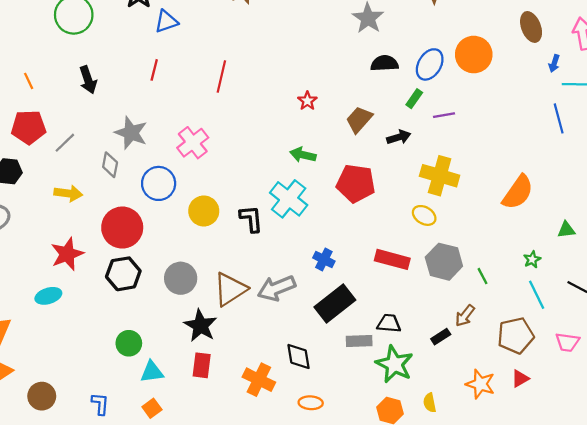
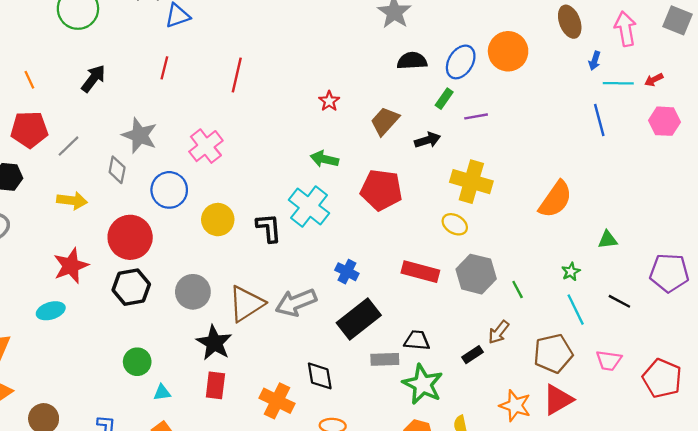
black arrow: (88, 80) -> (93, 79), turned -124
cyan triangle: (152, 372) -> (162, 393), size x0.7
red triangle: (520, 379) -> (558, 400), size x1.6

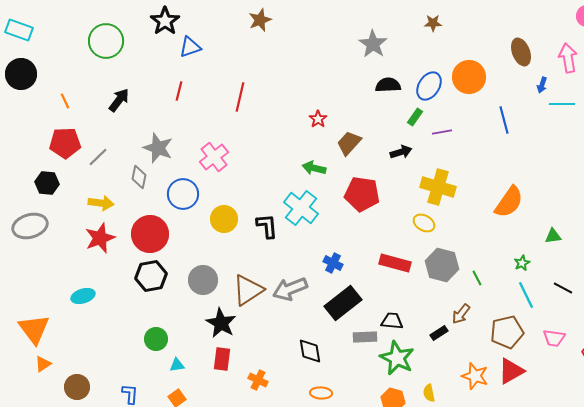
blue line: (599, 120) -> (504, 120), moved
brown trapezoid: (385, 121) -> (349, 143), moved
red star: (71, 266) -> (100, 238), moved
orange cross: (277, 401) -> (258, 380), moved, size x0.7

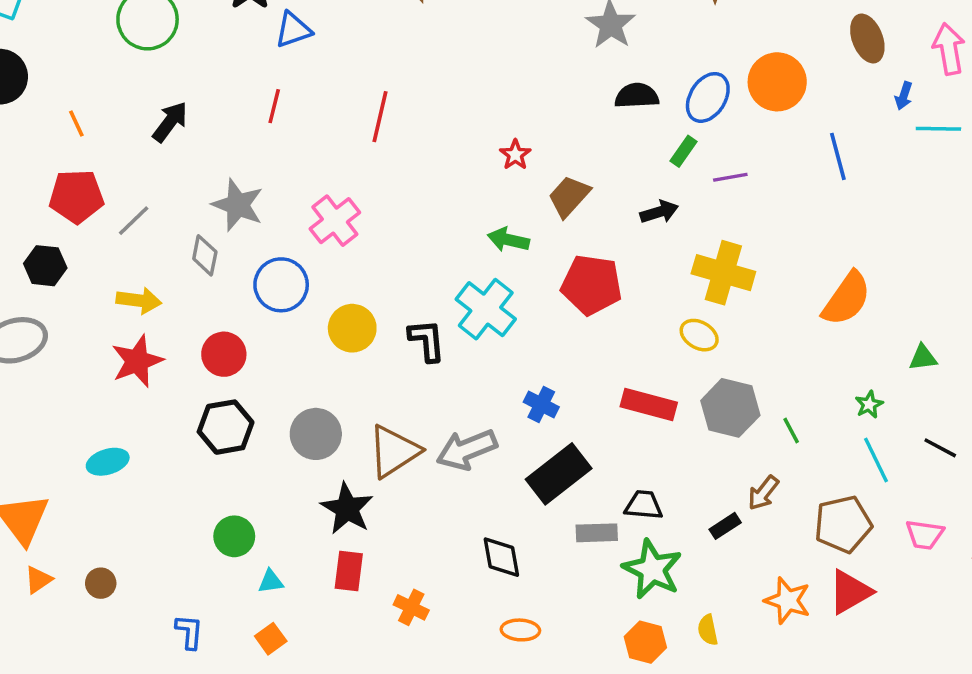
red circle: (150, 234) -> (224, 354), size x0.7
brown circle: (77, 387) -> (101, 583), moved, size x0.7

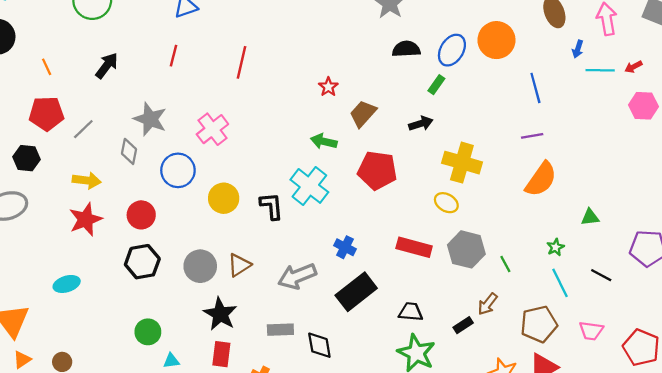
purple line: (730, 177) -> (532, 136), moved
brown triangle: (394, 451) -> (239, 265), moved, size x0.7
gray rectangle: (597, 533) -> (280, 330), moved

